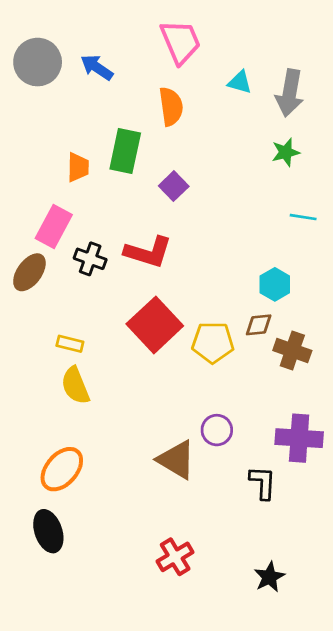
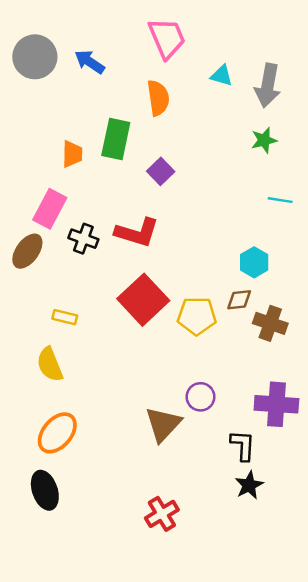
yellow semicircle: (75, 386) -> (50, 364), moved
brown triangle: (176, 460) -> (163, 424), turned 42
black star: (269, 577) -> (249, 485), moved

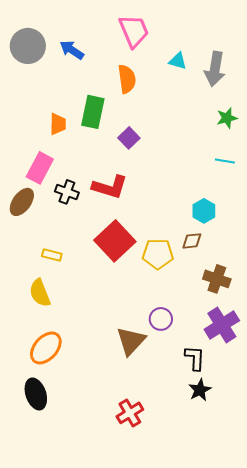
green star: (264, 140) -> (227, 118), moved
brown cross: (270, 323) -> (217, 279), moved
purple cross: (276, 404) -> (222, 325), turned -36

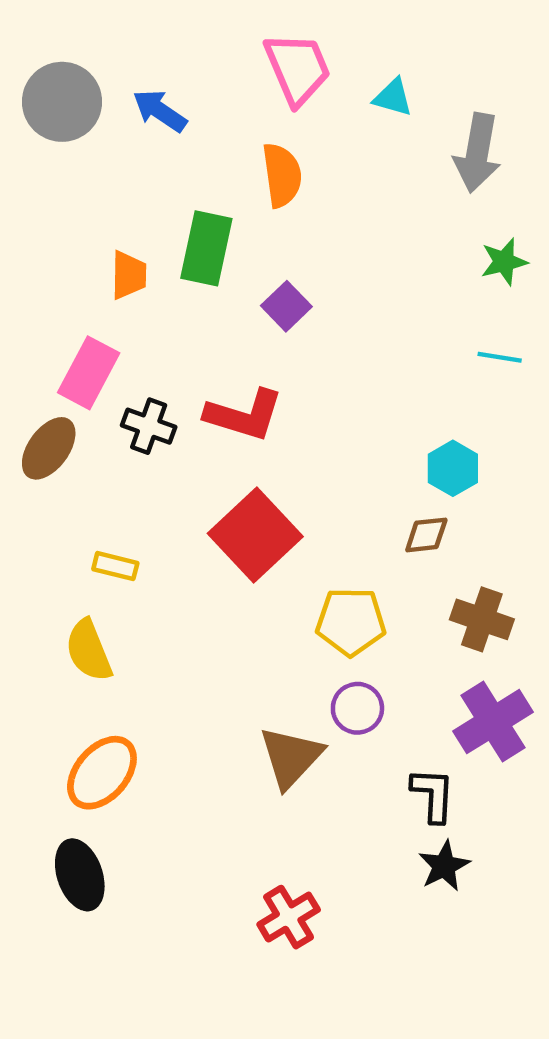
cyan triangle: (178, 61) -> (393, 97), moved
yellow pentagon: (158, 254) -> (351, 622), moved

